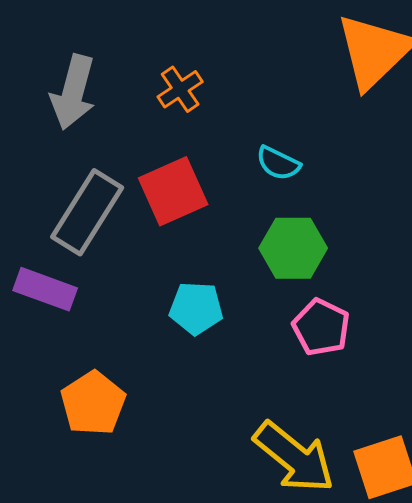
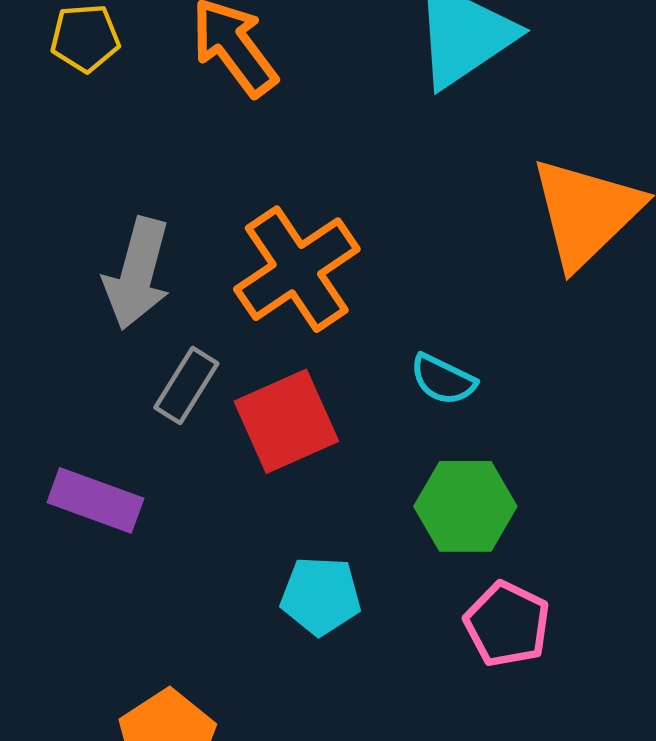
orange cross: (180, 89) -> (297, 269), size x1.8
gray rectangle: (87, 212) -> (186, 385), moved, size x0.6
purple rectangle: (45, 289) -> (95, 500), moved

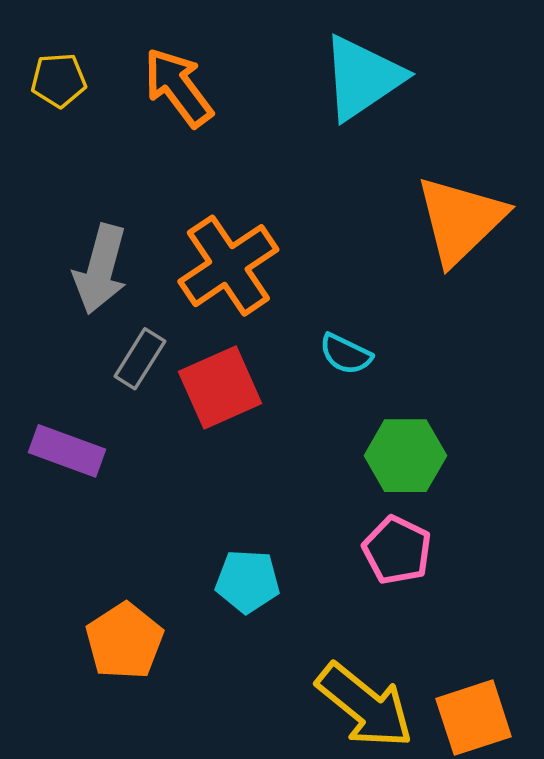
green hexagon: (465, 506) -> (405, 456), moved
cyan pentagon: (321, 596) -> (248, 581), moved

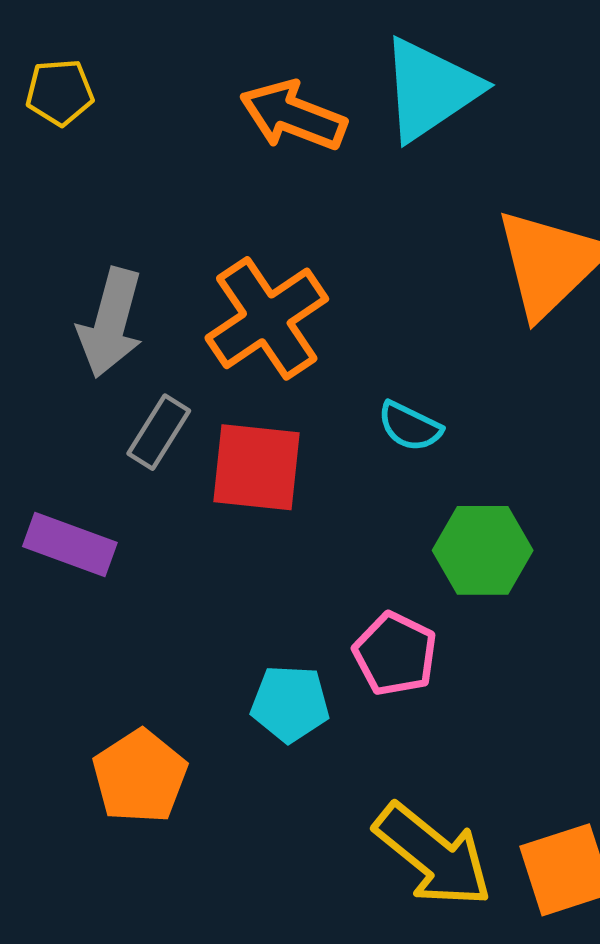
orange arrow: (178, 87) -> (293, 116), moved, turned -32
red square: (220, 388) -> (257, 467), turned 30
pink pentagon: (397, 550) -> (395, 654), moved

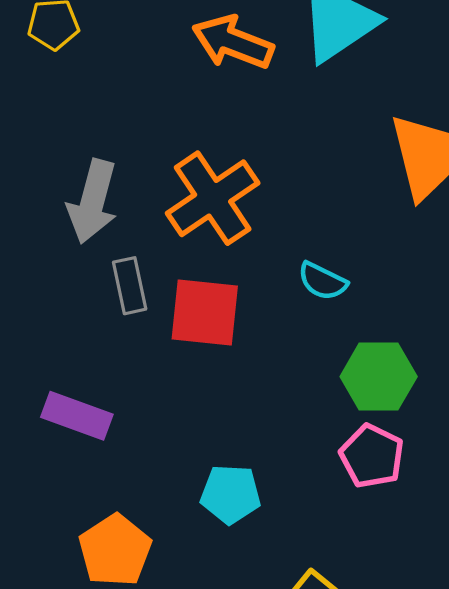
gray rectangle: (159, 432) -> (130, 286), turned -44
purple rectangle: (70, 545) -> (77, 416), moved
pink pentagon: (395, 654) -> (372, 456), moved

